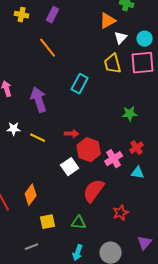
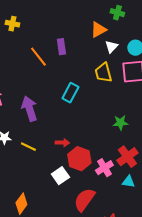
purple rectangle: (53, 15) -> (61, 47), moved, turned -35
red cross: (137, 148) -> (127, 157), size x1.5

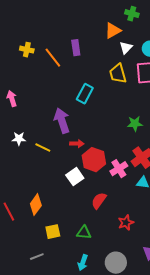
yellow cross: (12, 24) -> (27, 50), moved
purple arrow: (29, 109) -> (62, 121), moved
red semicircle: (84, 200) -> (99, 201), size x0.7

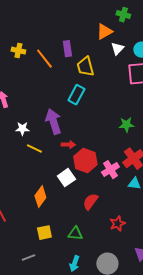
yellow trapezoid: (118, 74) -> (85, 67), moved
white star: (19, 139) -> (22, 129), moved
orange diamond: (36, 205) -> (40, 197), moved

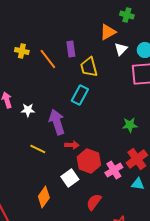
white star: (22, 129) -> (28, 110), moved

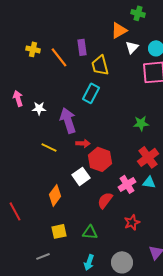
pink cross: (114, 170) -> (127, 184), moved

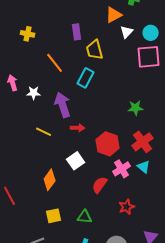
orange line: (59, 57) -> (55, 63), moved
red hexagon: (100, 159) -> (108, 144), moved
cyan triangle: (149, 182) -> (144, 167), turned 32

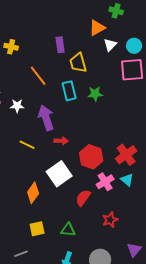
cyan rectangle: (86, 78) -> (69, 91), turned -42
green star: (136, 108) -> (95, 94), moved
white square: (76, 161) -> (59, 174), size x1.4

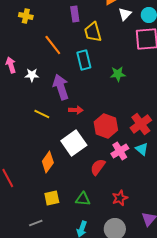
green star: (95, 94) -> (118, 74), moved
red star: (110, 220) -> (120, 198), moved

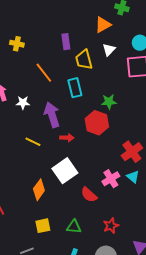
white triangle: (125, 14) -> (109, 50), moved
red hexagon: (106, 126) -> (97, 123), moved
red semicircle: (98, 167) -> (89, 195), turned -84

